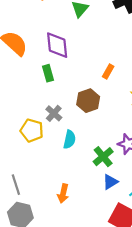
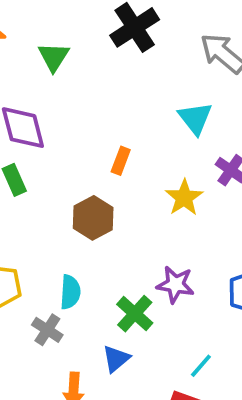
gray cross: (54, 113) -> (47, 330), moved
blue triangle: (110, 182) -> (116, 359), moved

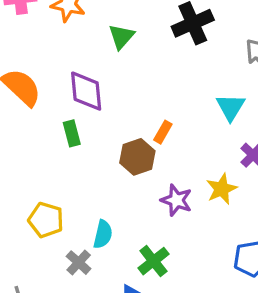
yellow star: (184, 198) -> (222, 189), moved
brown hexagon: (93, 218) -> (137, 157), moved
purple star: (175, 284) -> (176, 200), moved

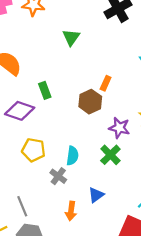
green triangle: (121, 36) -> (71, 37), moved
purple diamond: (86, 91) -> (20, 111), moved, turned -60
green cross: (153, 261) -> (110, 155), moved

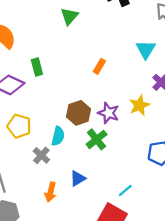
brown hexagon: (90, 102) -> (78, 113), moved

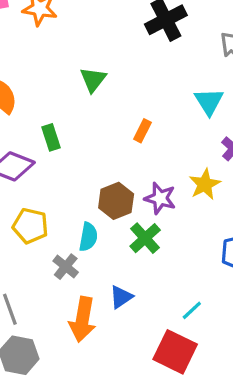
green triangle: (69, 16) -> (93, 79), moved
orange arrow: (51, 192) -> (82, 319), size x1.5

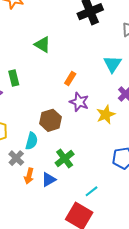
green triangle: (93, 79) -> (42, 45), turned -42
purple star: (160, 198) -> (79, 102), moved
green cross: (145, 238) -> (65, 158), moved
orange arrow: (82, 319) -> (29, 176), moved, size x0.6

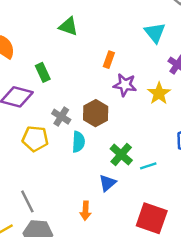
gray cross: (16, 158) -> (61, 117), moved
orange arrow: (29, 176) -> (85, 211), moved
cyan line: (91, 191) -> (148, 166), moved, turned 32

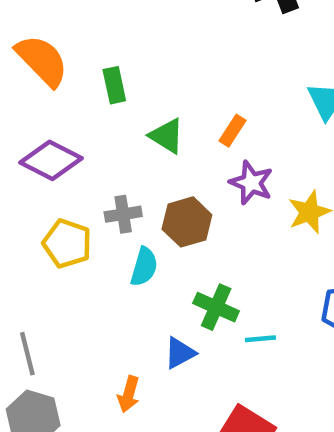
green triangle: (68, 26) -> (167, 136), moved
green rectangle: (43, 72) -> (114, 85), moved
gray cross: (61, 117) -> (123, 214), turned 36
green cross: (121, 155) -> (216, 307), turned -30

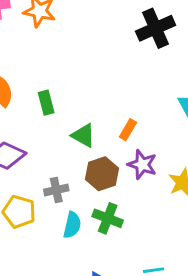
brown hexagon: (187, 222) -> (102, 174), moved
green cross: (216, 307) -> (108, 218), moved

